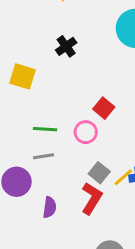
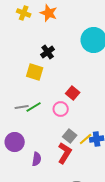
yellow square: (23, 76) -> (35, 72), moved
green line: (45, 129) -> (34, 107), turned -35
gray line: (44, 156) -> (22, 107), moved

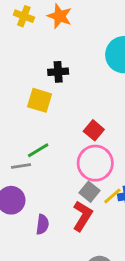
black cross: (48, 52) -> (58, 72), turned 32
gray line: (22, 107) -> (21, 166), moved
pink circle: (61, 109) -> (95, 163), moved, size x1.6

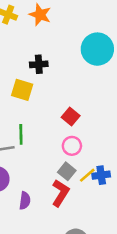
green line: (38, 150) -> (21, 134), turned -60
pink circle: (95, 163) -> (72, 146), size x0.6

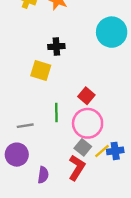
green line: (21, 134) -> (56, 113), moved
pink circle: (72, 146) -> (88, 123), size x1.6

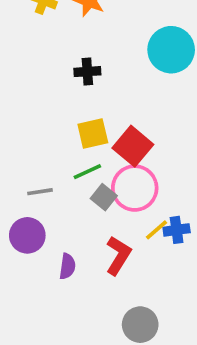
yellow square: (41, 70) -> (93, 133), moved, turned -30
red square: (86, 96) -> (133, 146), size x1.5
green line: (56, 113) -> (87, 172), turned 66
gray square: (83, 147) -> (104, 197), moved

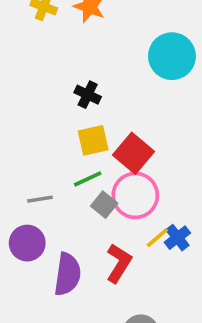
black cross: (87, 72) -> (88, 95), moved, turned 30
blue cross: (177, 230) -> (177, 238), turned -30
purple semicircle: (67, 266) -> (68, 274), size x1.6

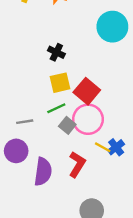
yellow line: (157, 238) -> (103, 147), turned 70

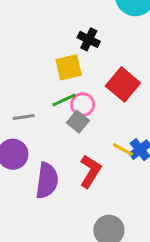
black cross: (56, 52) -> (89, 39), moved
red square: (87, 91) -> (123, 84), moved
pink circle: (88, 119) -> (83, 105), moved, size x0.6

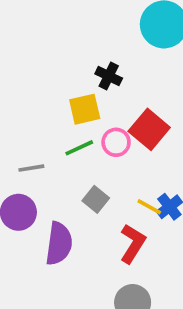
pink circle: (83, 105) -> (116, 142), moved
gray square: (78, 122) -> (96, 199), moved
red L-shape: (90, 171) -> (133, 244), moved

